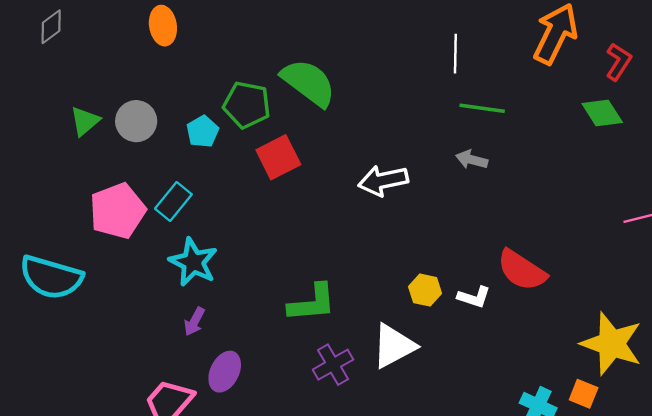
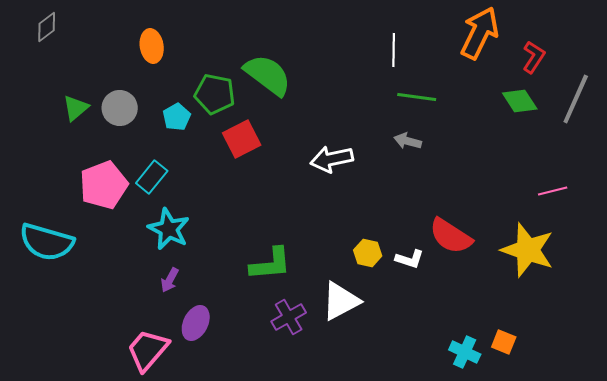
orange ellipse: (163, 26) -> (152, 46), moved
yellow star: (612, 344) -> (528, 250), moved

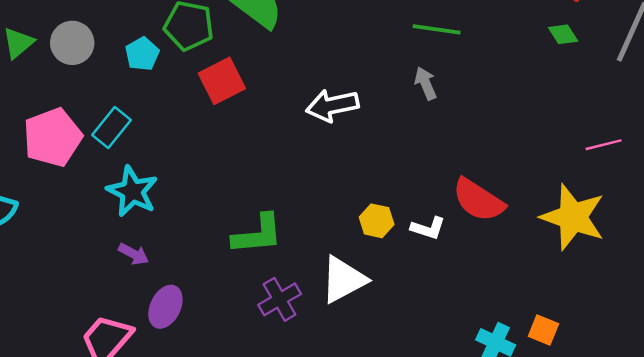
green diamond: (520, 101) -> (563, 34), size x0.7
gray arrow: (408, 141) -> (426, 83), turned 52
purple arrow: (170, 280) -> (134, 254), turned -90

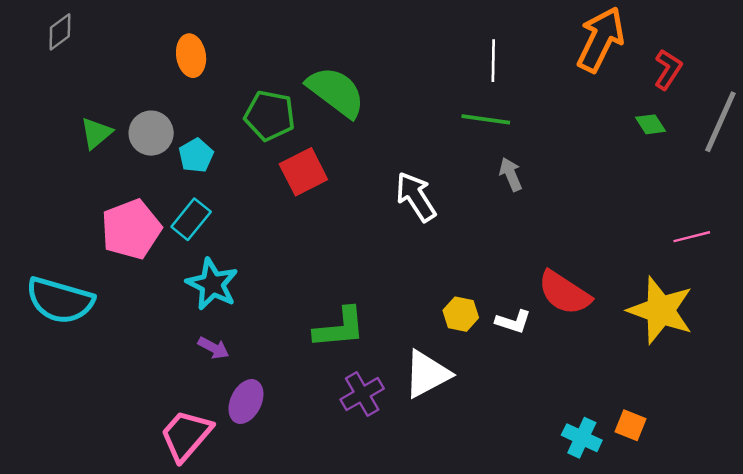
green line: (437, 29) -> (486, 119), moved
cyan pentagon: (142, 54) -> (196, 156), moved
white arrow: (332, 105) -> (416, 197), turned 69

